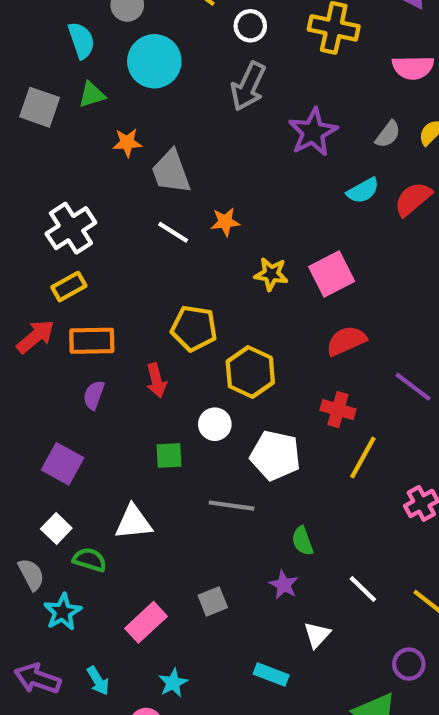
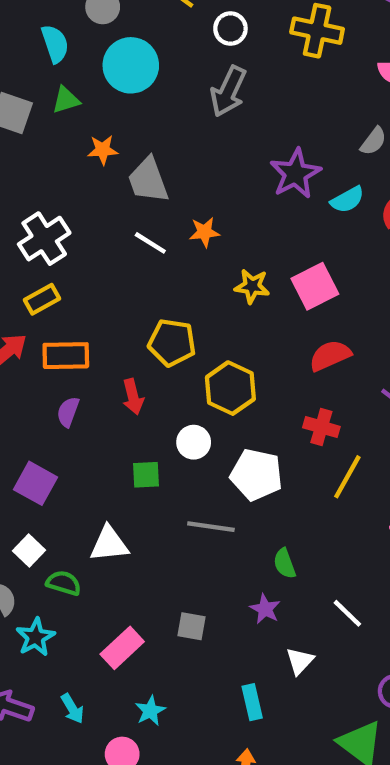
purple star: (313, 132) -> (295, 174), moved
gray square: (213, 601) -> (191, 626), turned 32
cyan rectangle: (271, 674) -> (252, 702), turned 56

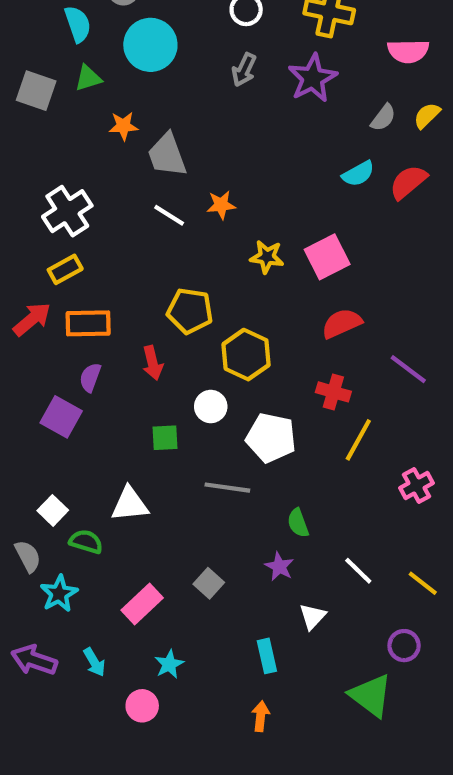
gray arrow: (228, 91) -> (244, 70), size x0.7
purple star: (295, 174) -> (313, 78), moved
purple square: (36, 483) -> (61, 417), moved
gray square: (191, 626) -> (209, 583), turned 32

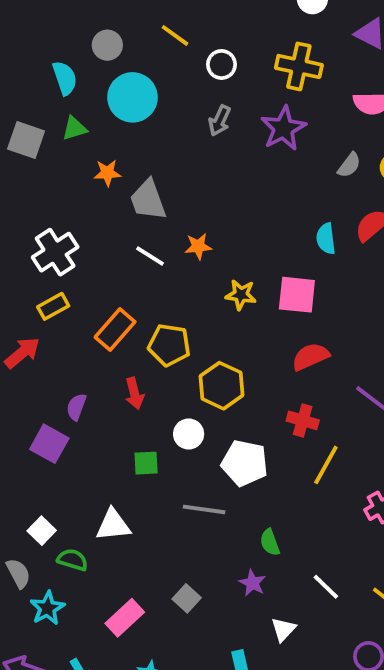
cyan semicircle: (358, 174) -> (326, 239), moved, turned 112
pink square: (327, 257) -> (297, 295), turned 33
orange rectangle: (88, 323) -> (115, 330), moved, turned -48

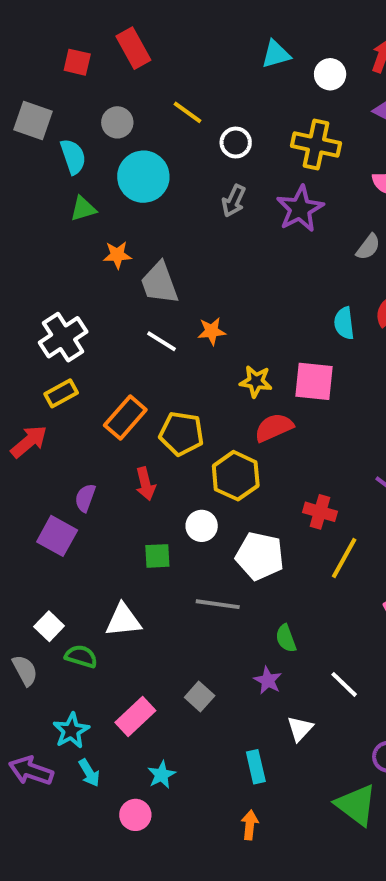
gray square: (26, 140) -> (33, 120), moved
red semicircle: (310, 357) -> (274, 428), moved
cyan star: (47, 608) -> (71, 731), moved

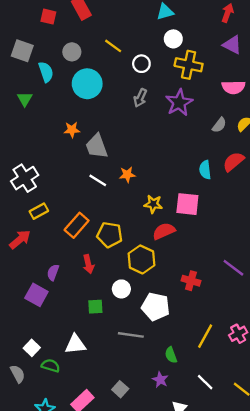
white circle: (330, 74) -> (173, 39), moved
green triangle: (83, 209) -> (25, 99), moved, turned -42
white cross: (63, 337) -> (25, 178), moved
yellow line: (344, 558) -> (205, 336), moved

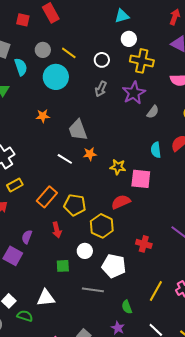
yellow line: (113, 46) -> (69, 53), moved
gray semicircle: (219, 125) -> (153, 112), moved
gray trapezoid: (97, 146) -> (78, 130), moved
yellow star: (153, 204) -> (118, 167), moved

